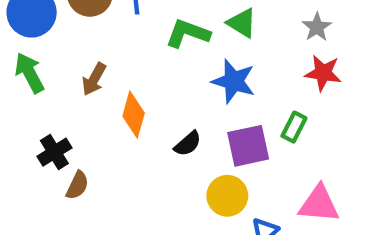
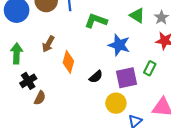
green triangle: (242, 23) -> (137, 15), moved
green arrow: (29, 73) -> (17, 53), moved, turned 30

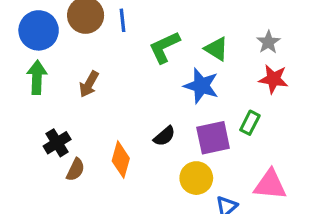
green triangle: (137, 15) -> (216, 49), moved
green L-shape: (96, 21) -> (164, 47), turned -45
green arrow: (17, 53) -> (37, 77), moved
orange diamond: (68, 62) -> (121, 160), moved

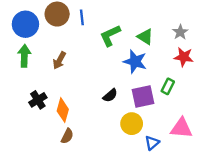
orange diamond: (121, 160) -> (63, 110), moved
brown semicircle: (75, 170) -> (67, 136), moved

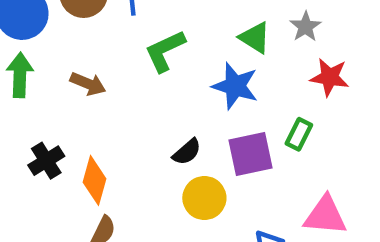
gray star: (180, 32) -> (305, 27), moved
green L-shape: (110, 36) -> (165, 51), moved
brown arrow: (59, 60) -> (88, 84), turned -96
yellow circle: (132, 124) -> (204, 198), moved

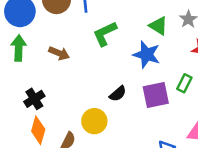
orange diamond: (95, 180) -> (38, 130), moved
yellow circle: (204, 198) -> (94, 121), moved

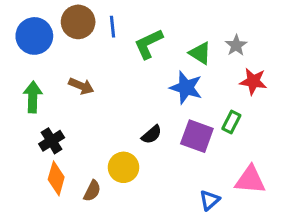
green L-shape: (105, 34) -> (148, 44), moved
green arrow: (19, 48) -> (33, 97), moved
purple square: (156, 95) -> (197, 136), turned 32

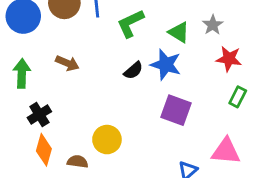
green rectangle: (231, 122) -> (238, 97), moved
black semicircle: (152, 135) -> (133, 70), moved
brown semicircle: (92, 191) -> (78, 162), turned -108

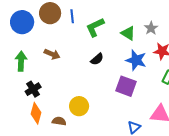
blue star: (166, 65) -> (136, 60), moved

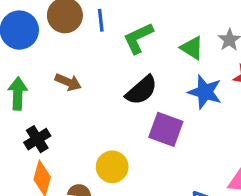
black semicircle: (97, 59) -> (141, 90), size x1.5
purple square: (126, 86) -> (166, 129), moved

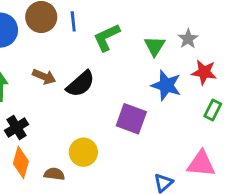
green triangle: (192, 48) -> (155, 46), turned 30
black semicircle: (141, 90) -> (80, 84), moved

